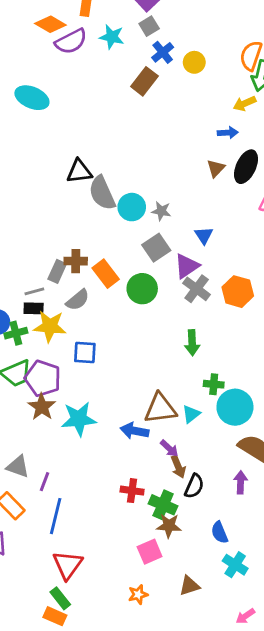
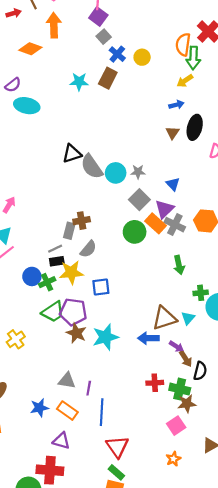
cyan star: (112, 37) -> (79, 82), moved
purple semicircle: (71, 41) -> (13, 85), moved, size x0.7
orange rectangle: (106, 274) -> (156, 223), moved

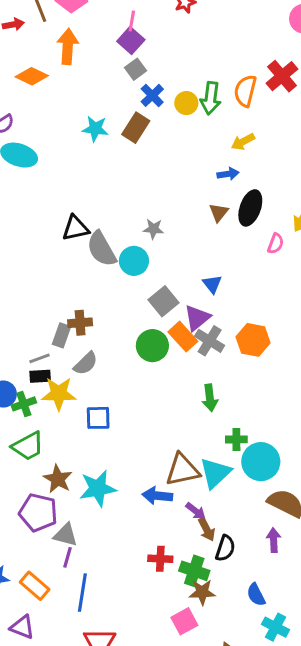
green arrow: (193, 58) -> (211, 98), moved
gray star: (138, 172) -> (153, 229), moved
purple pentagon: (73, 312) -> (38, 513), moved
cyan triangle: (188, 318) -> (215, 473), size x1.6
gray triangle: (67, 381) -> (66, 535), moved

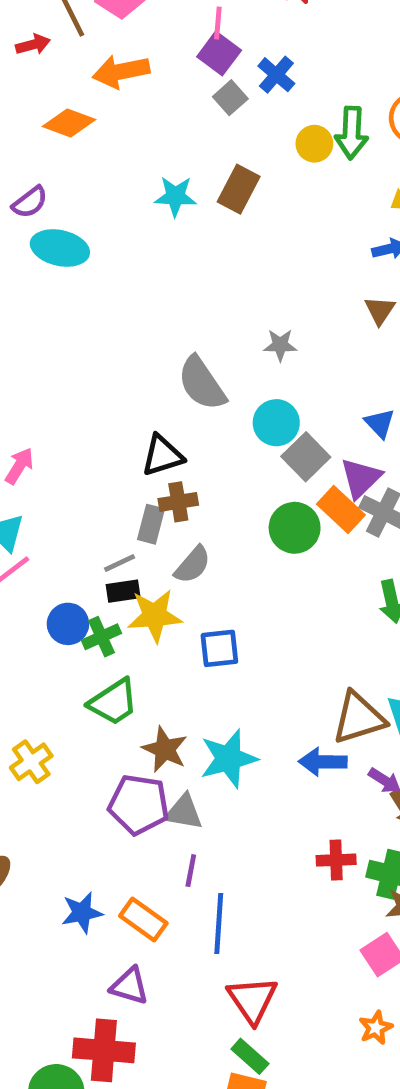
orange arrow: (68, 47) -> (121, 72), turned -100
blue cross: (152, 95) -> (276, 75), moved
black triangle: (76, 228) -> (162, 456), moved
cyan circle: (134, 261) -> (276, 423), moved
gray triangle: (66, 535) -> (184, 812), moved

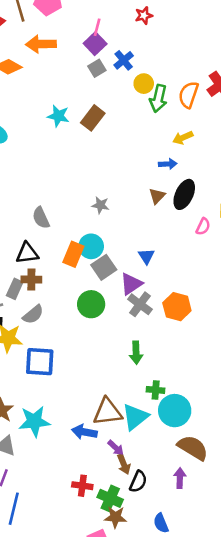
yellow circle: (314, 144) -> (144, 84), moved
gray semicircle: (202, 383) -> (41, 218), moved, size x0.7
orange rectangle: (341, 509) -> (73, 254), moved, turned 60
blue square: (219, 648) -> (40, 362), size x1.4

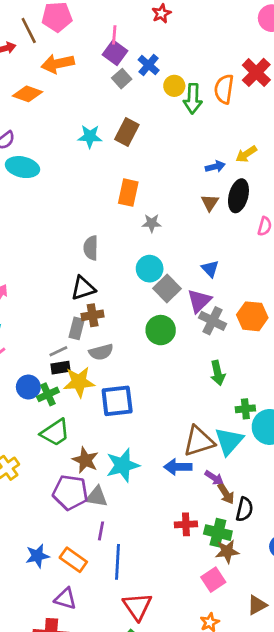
yellow arrow: (183, 138) -> (246, 154), moved
gray semicircle: (41, 218) -> (91, 248), turned 35
orange rectangle: (73, 254) -> (128, 193), moved
gray semicircle: (33, 314) -> (101, 352), turned 35

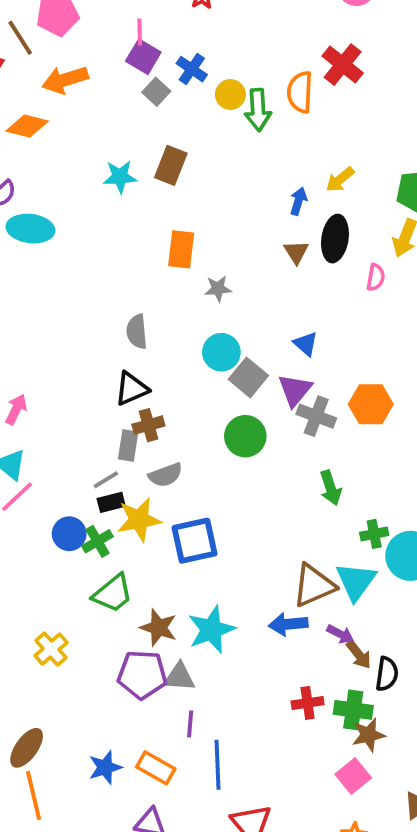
blue arrow: (215, 167) -> (298, 201), turned -54

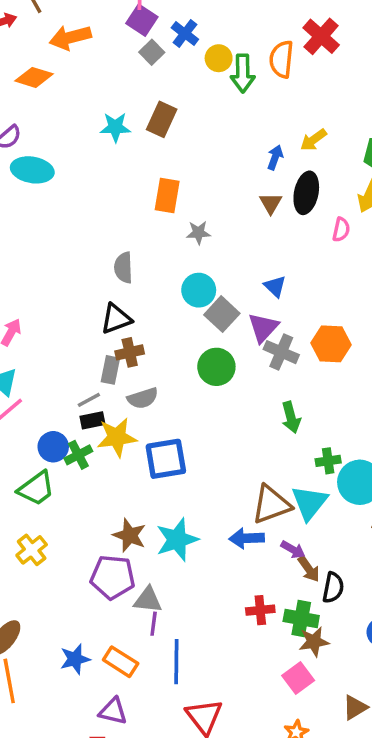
green trapezoid: (113, 593) -> (36, 488), moved
gray triangle: (179, 677) -> (148, 600), moved

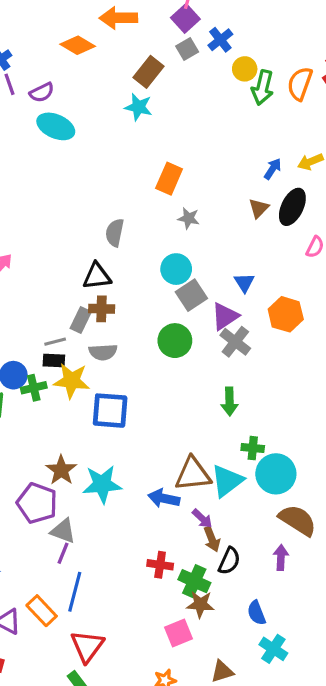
brown rectangle: (162, 119) -> (149, 72), moved
orange hexagon: (331, 344) -> (286, 314), moved
orange rectangle: (121, 662) -> (42, 611), moved

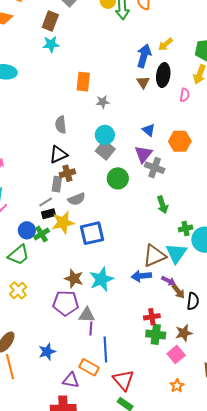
blue arrow: (273, 169) -> (144, 56), size x1.6
gray square: (191, 295) -> (105, 150), moved
green cross: (194, 581) -> (156, 334), moved

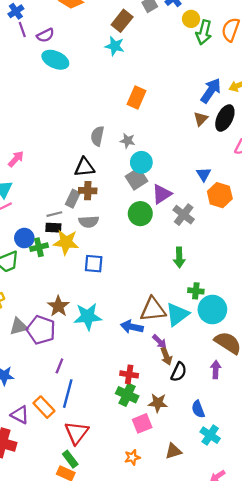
gray star: (103, 102) -> (128, 141), moved
blue triangle: (149, 130) -> (204, 174), moved
purple triangle: (143, 154) -> (162, 194), moved
blue square: (92, 233) -> (94, 264), size x0.7
gray triangle: (87, 315) -> (19, 326), moved, turned -36

